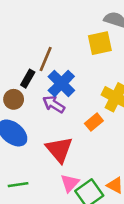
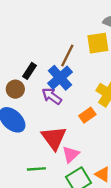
brown line: (46, 59) -> (67, 56), moved
pink triangle: (70, 183) -> (71, 154), moved
green line: (18, 185) -> (36, 169), moved

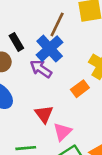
black rectangle: (30, 71) -> (16, 42), turned -63
red triangle: (54, 138) -> (44, 114), size x0.7

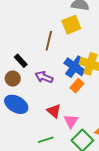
blue cross: (50, 49) -> (75, 67), moved

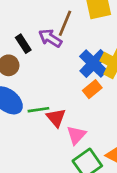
purple arrow: (44, 77) -> (50, 38), moved
green line: (46, 140) -> (38, 110), moved

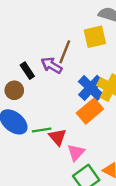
orange rectangle: (92, 89) -> (90, 111), size x1.5

